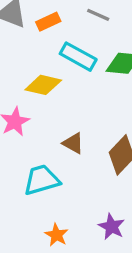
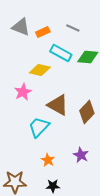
brown triangle: (73, 143) -> (58, 105), size x1.6
cyan trapezoid: (42, 180) -> (39, 127), turned -30

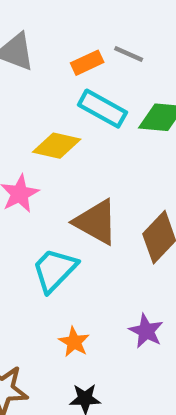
orange rectangle: (43, 32) -> (87, 63), moved

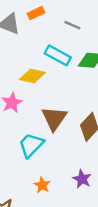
orange rectangle: (87, 63) -> (36, 13), moved
brown triangle: (96, 222) -> (54, 118), turned 36

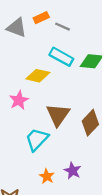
gray line: (72, 25) -> (62, 27), moved
purple star: (82, 179) -> (73, 171), moved

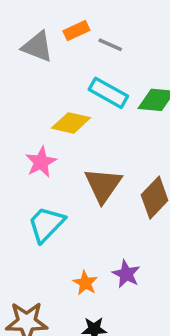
cyan trapezoid: (37, 139) -> (46, 224), moved

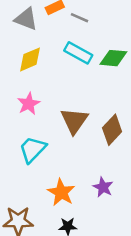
yellow diamond: (71, 123) -> (30, 59), moved, turned -36
purple star: (126, 274) -> (103, 187), moved
orange star: (85, 283) -> (61, 192), size x1.5

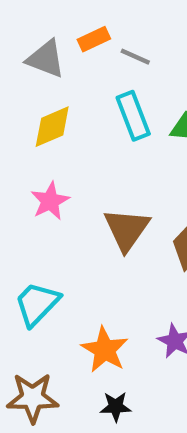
cyan rectangle: (78, 53) -> (133, 116), turned 40
cyan trapezoid: (33, 149) -> (37, 304), moved

